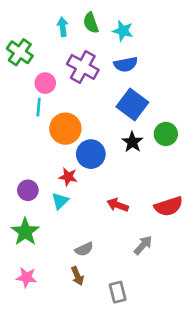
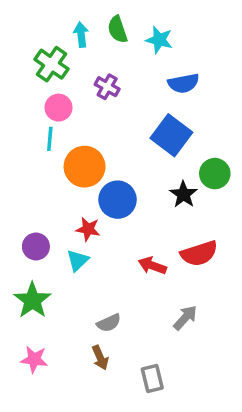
green cross: (20, 52) -> (52, 64), moved
blue semicircle: (126, 64) -> (184, 83), moved
purple cross: (83, 67) -> (107, 87), size x0.6
black star: (132, 142) -> (184, 194), moved
red semicircle: (169, 206) -> (199, 253), moved

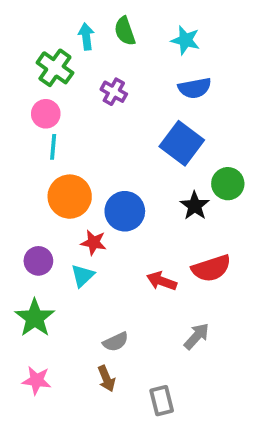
cyan star: (159, 40) -> (186, 40), moved
pink circle: (58, 108) -> (46, 114), moved
orange circle: (85, 167) -> (70, 197), moved

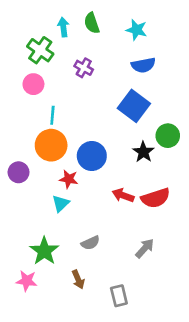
cyan line: (53, 147) -> (52, 115), moved
purple circle: (38, 261) -> (19, 172), moved
red arrow: (162, 281) -> (123, 195), moved
green star: (35, 318) -> (44, 251), moved
gray semicircle: (116, 342) -> (90, 243), moved

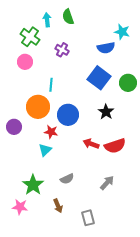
cyan star: (137, 30) -> (122, 32), moved
cyan line: (52, 115) -> (51, 85), moved
green circle: (168, 136) -> (128, 83), moved

